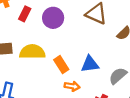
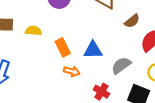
yellow semicircle: (32, 52) -> (33, 31), size x0.6

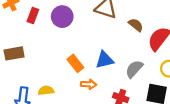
brown semicircle: (132, 21) -> (136, 25), turned -91
yellow semicircle: (33, 31) -> (46, 90), moved

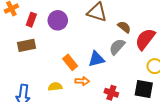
brown rectangle: (14, 53) -> (27, 45), moved
gray semicircle: (134, 69) -> (117, 47), moved
yellow semicircle: (46, 90) -> (55, 87), moved

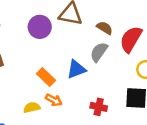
purple circle: (58, 20) -> (40, 27), moved
orange arrow: (82, 81) -> (54, 100), moved, turned 32

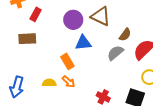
brown semicircle: (105, 28) -> (125, 35), turned 80
blue triangle: (76, 69) -> (83, 43), moved

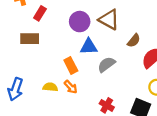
gray semicircle: (115, 53) -> (106, 64), moved

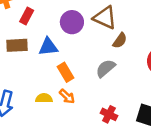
brown semicircle: (134, 41) -> (120, 41), moved
blue triangle: (89, 47) -> (48, 47), moved

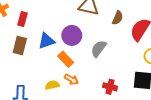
purple circle: (72, 22) -> (72, 35), moved
brown semicircle: (120, 41) -> (118, 18), moved
brown rectangle: (17, 45) -> (20, 46), turned -60

